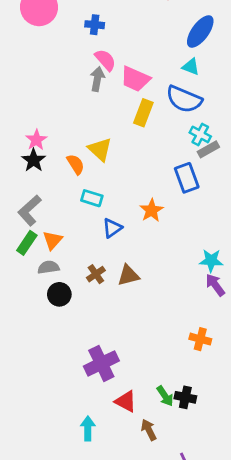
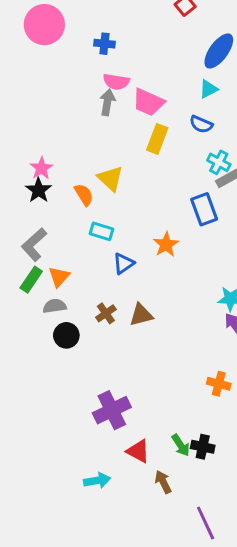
pink semicircle: (105, 60) -> (116, 82), turned 140
cyan triangle: (191, 67) -> (209, 89), turned -48
blue semicircle: (184, 99) -> (201, 124), size x0.6
cyan arrow: (88, 429) -> (97, 480), turned 80

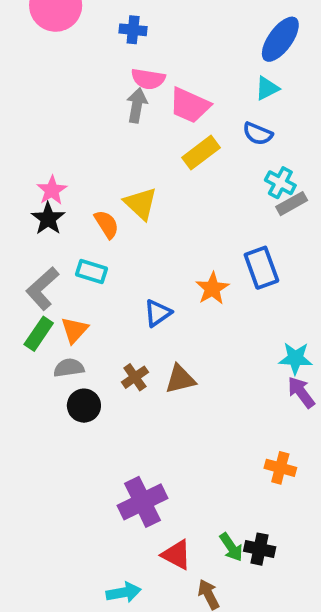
yellow rectangle: (157, 139) -> (201, 153), turned 32
blue rectangle: (204, 209) -> (261, 268), moved
cyan rectangle: (102, 231) -> (92, 271), moved

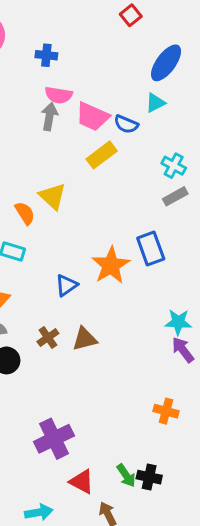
blue semicircle: (258, 134) -> (126, 124), moved
cyan cross: (280, 183) -> (174, 166), moved
orange star: (212, 288) -> (111, 265), size x1.4

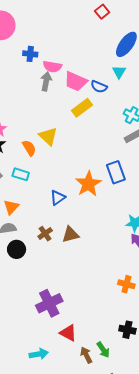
blue cross: (46, 55) -> (30, 54), moved
cyan triangle: (155, 103) -> (119, 72), turned -32
green arrow: (126, 476) -> (103, 350), moved
black cross: (149, 477) -> (127, 330), moved

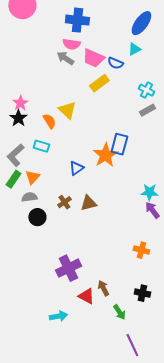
blue cross: (30, 54) -> (77, 20), moved, size x1.6
cyan triangle: (119, 72) -> (134, 49), turned 32
gray arrow: (46, 81) -> (65, 58), turned -66
blue rectangle: (116, 172) -> (119, 144), moved, turned 35
brown arrow: (86, 355) -> (103, 288), moved

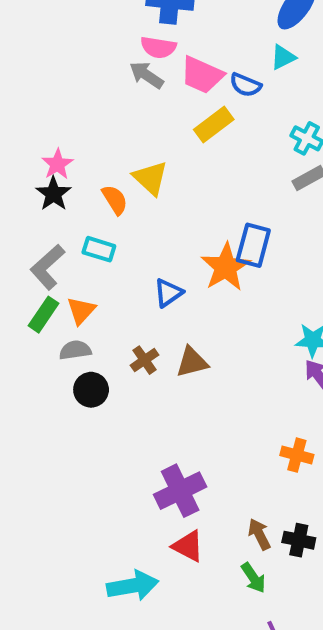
purple cross: (68, 268) -> (180, 491), moved
brown arrow: (103, 288) -> (259, 534), moved
cyan arrow: (58, 316) -> (133, 586), size x1.4

